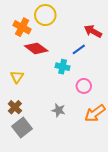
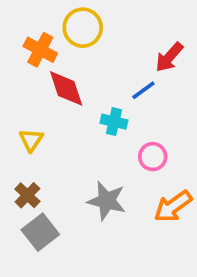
red arrow: (93, 31) -> (169, 57), turned -78
red diamond: (36, 48) -> (66, 88), turned 35
gray star: (58, 110) -> (107, 201), size x1.5

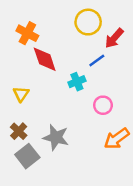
yellow circle: (83, 28) -> (88, 22), moved
cyan cross: (114, 122) -> (77, 82), turned -35
gray star: (107, 201) -> (56, 137), moved

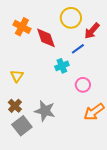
red diamond: (45, 59) -> (46, 38), moved

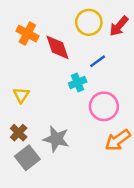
red arrow: (92, 31) -> (119, 26), moved
pink circle: (83, 85) -> (104, 106), size x1.5

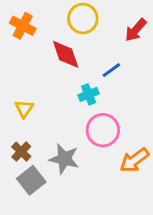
yellow circle: (89, 22) -> (83, 19), moved
orange cross: (27, 34) -> (23, 26), moved
pink circle: (104, 106) -> (103, 130), moved

